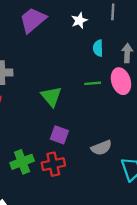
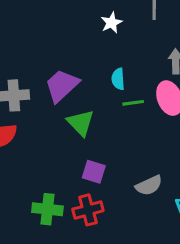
purple trapezoid: (33, 20) -> (62, 86), moved
cyan semicircle: (98, 48) -> (118, 79), moved
green cross: (22, 162) -> (47, 209), turned 30

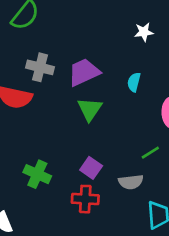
green line: (133, 103) -> (150, 153), moved, turned -42
purple square: (94, 172) -> (91, 168), moved
red cross: (88, 210) -> (85, 199), moved

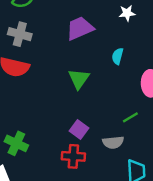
gray cross: (40, 67) -> (20, 34), moved
purple trapezoid: (84, 72) -> (80, 28), moved
green cross: (37, 174) -> (16, 143), moved

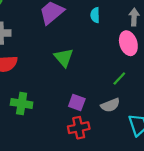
cyan semicircle: (118, 56) -> (95, 15), moved
green cross: (16, 143) -> (22, 104), moved

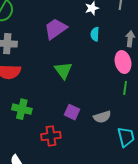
green line: (119, 79) -> (125, 88), moved, turned -40
red cross: (79, 128) -> (51, 136), moved

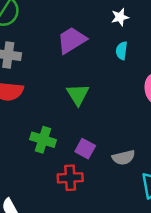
green cross: (22, 109) -> (43, 140), moved
red cross: (51, 136) -> (70, 178), moved

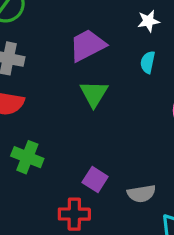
green triangle: (78, 94) -> (94, 94), moved
green cross: (43, 140) -> (27, 157), moved

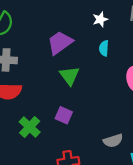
green cross: (27, 157) -> (30, 127), turned 30
purple square: (95, 180) -> (64, 115), moved

